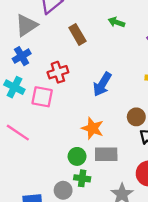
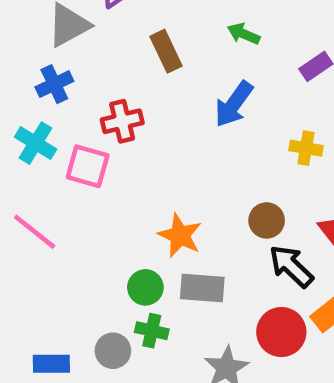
blue arrow: (102, 84) -> (234, 104), moved

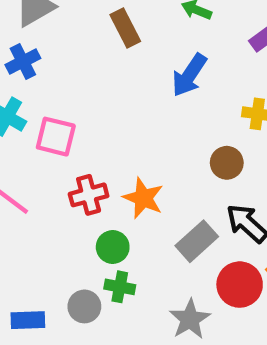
red cross: (122, 121) -> (89, 195), moved
brown circle: (267, 220) -> (227, 163), moved
gray rectangle: (202, 288) -> (197, 241), moved, turned -45

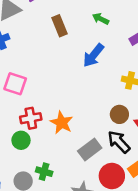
brown circle: (227, 163) -> (119, 114), moved
green circle: (113, 247) -> (21, 140), moved

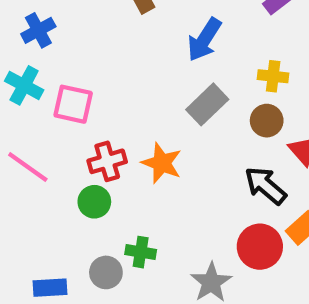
brown circle: (119, 114) -> (267, 121), moved
gray rectangle: (90, 149) -> (207, 104), moved

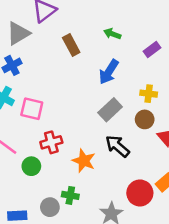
orange star: (162, 163) -> (84, 161), moved
black arrow: (265, 186) -> (117, 146), moved
green circle: (94, 202) -> (31, 166), moved

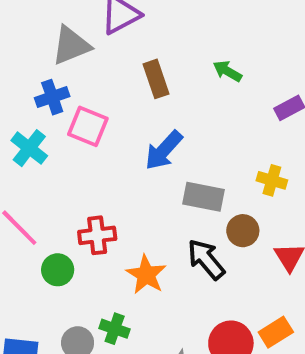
blue arrow: (109, 72) -> (164, 150), moved
pink square: (32, 109) -> (88, 126), moved
gray rectangle: (110, 110) -> (204, 197), turned 45
brown circle: (145, 119) -> (243, 231), moved

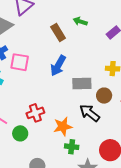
brown rectangle: (156, 79) -> (58, 32), moved
orange star: (146, 275) -> (63, 126), turned -30
green cross: (115, 329) -> (72, 147), moved

